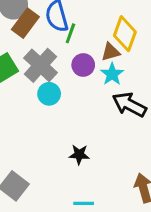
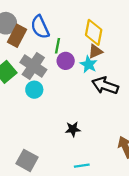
green line: (70, 33) -> (57, 46), moved
brown triangle: (111, 52) -> (95, 51), moved
cyan circle: (49, 94) -> (34, 90), moved

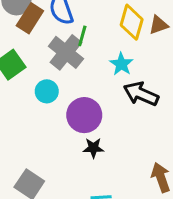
brown triangle: (95, 51) -> (159, 25), moved
purple circle: (66, 61) -> (84, 115), moved, size x1.5
gray cross: (33, 66) -> (66, 52), moved

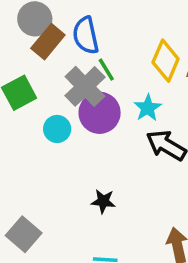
green line: (82, 36) -> (106, 70), turned -54
purple circle: (84, 115) -> (100, 113), moved

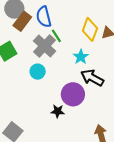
purple circle: (100, 113) -> (73, 94), moved
cyan circle: (57, 129) -> (38, 72), moved

